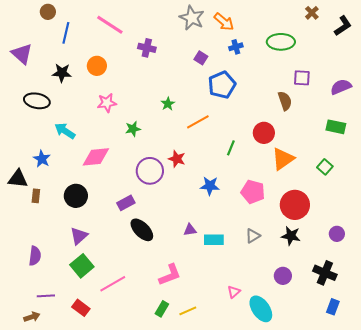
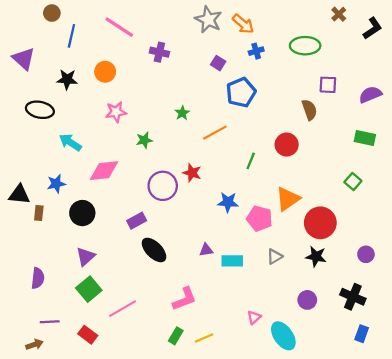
blue star: (42, 159) -> (56, 184), moved, turned 30
orange triangle: (283, 159) -> (288, 199), moved
pink pentagon: (253, 192) -> (259, 218), moved

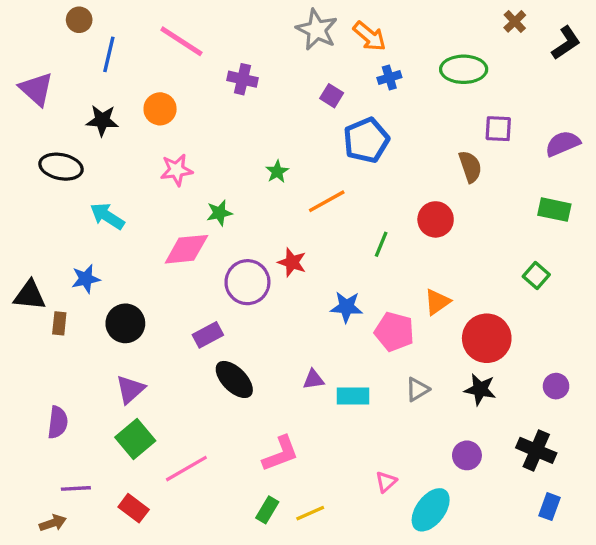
pink diamond: (104, 171) -> (186, 249), moved
orange triangle: (288, 199) -> (437, 302), size x0.7
cyan ellipse: (283, 336) -> (431, 510), turned 72

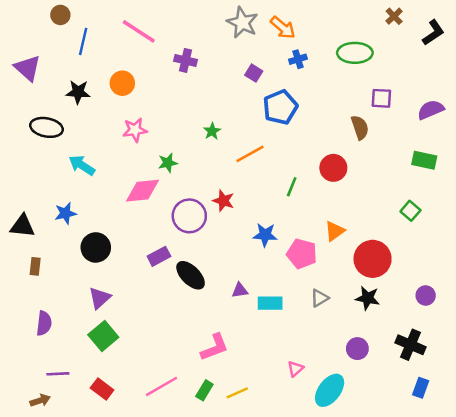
brown rectangle: (59, 323) -> (35, 266), moved
black ellipse: (234, 379) -> (191, 275), moved
pink line: (186, 469) -> (161, 386), moved

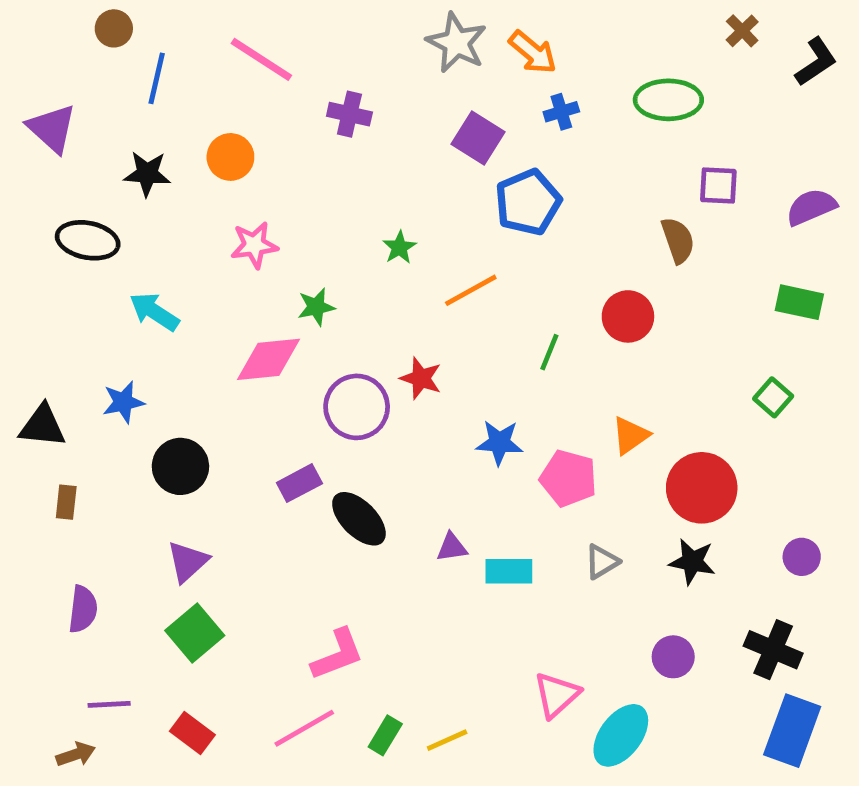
purple square: (254, 73) -> (478, 138), size x1.5
pink L-shape: (215, 347) -> (338, 654), moved
pink triangle: (295, 369) -> (557, 695), size x1.5
blue rectangle: (421, 388) -> (792, 731), size x1.8

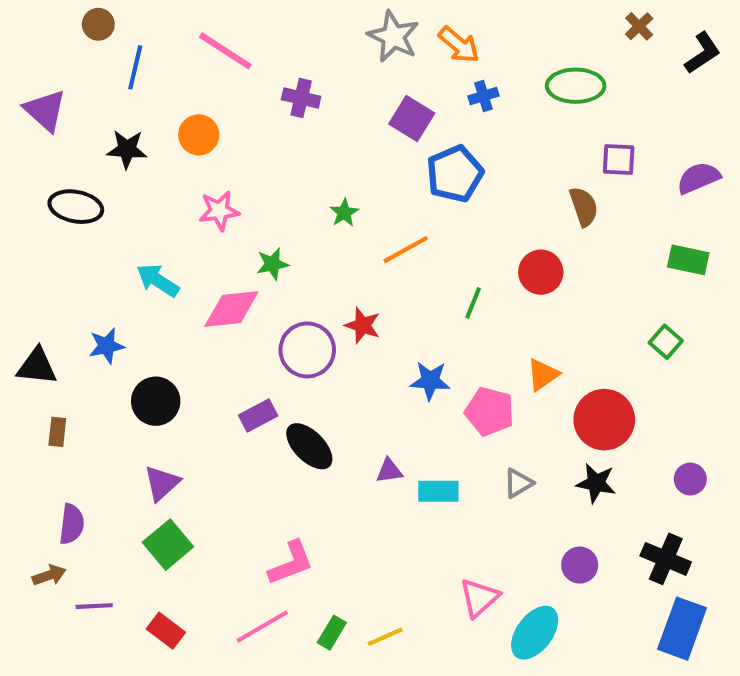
cyan arrow: (154, 312) -> (158, 280), moved
brown arrow: (76, 754) -> (49, 575), moved

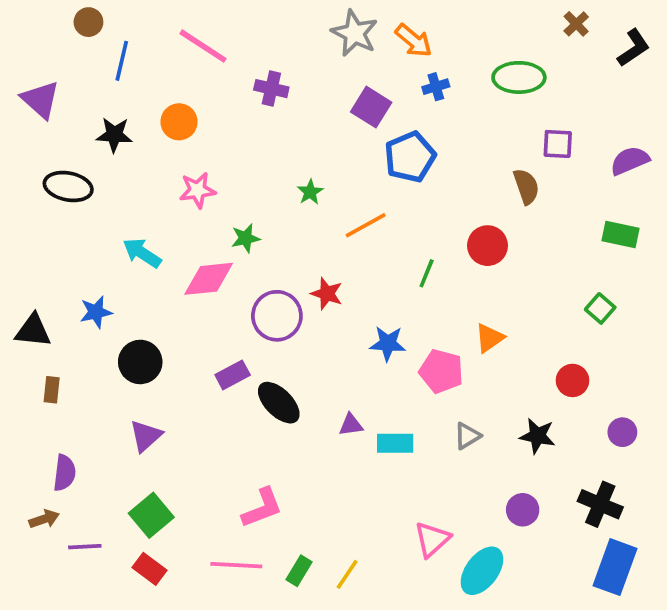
red circle: (604, 420) -> (572, 380), moved, size x0.6
green square: (168, 545) -> (151, 515), moved
pink line: (262, 626) -> (236, 565), turned 33
yellow line: (385, 637) -> (347, 574), turned -32

